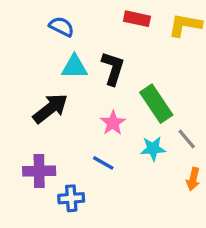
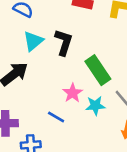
cyan triangle: (74, 67) -> (33, 41), turned -40
pink star: (113, 123) -> (73, 93), moved

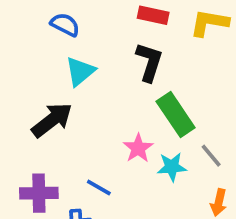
black L-shape: (64, 42) -> (149, 62), moved
blue line: (56, 117) -> (99, 187), moved

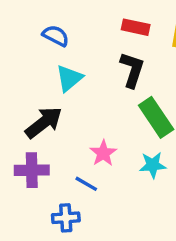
pink star: (138, 148) -> (103, 153), moved
purple cross: (39, 193) -> (32, 170), moved

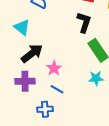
cyan triangle: (69, 78) -> (22, 27), moved, turned -42
pink star: (103, 153) -> (54, 68), moved

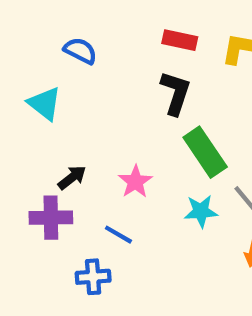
black arrow: (32, 53) -> (72, 177), moved, size x0.6
pink star: (54, 68) -> (135, 182), moved

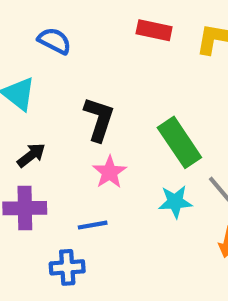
black L-shape: (176, 93) -> (99, 119), moved
black arrow: (72, 177) -> (31, 155), moved
blue line: (118, 235) -> (93, 225), turned -40

